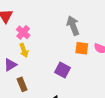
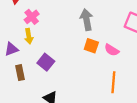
purple square: (63, 70) -> (46, 62), moved

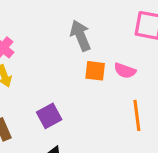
purple square: (46, 62) -> (49, 116), moved, turned 35

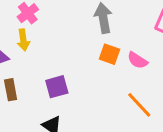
orange line: (137, 115) -> (139, 105), turned -48

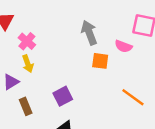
pink semicircle: (137, 60) -> (123, 46), moved

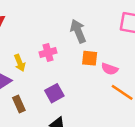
pink cross: (27, 41) -> (48, 52), moved, turned 35
pink semicircle: (123, 46) -> (110, 69), moved

